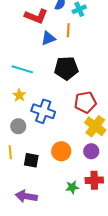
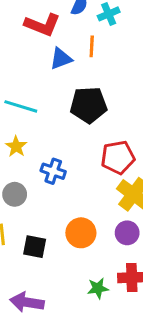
blue cross: (43, 111) -> (53, 171), size x0.7

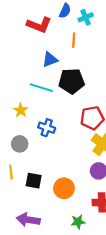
blue triangle: (61, 59) -> (50, 59), moved
cyan line: (21, 106) -> (41, 88), moved
orange circle: (81, 233) -> (64, 188), moved
green star: (98, 288) -> (78, 222), moved

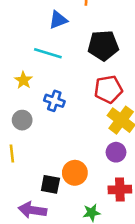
black pentagon: (72, 81) -> (103, 46), moved
black square: (34, 181) -> (50, 184), moved

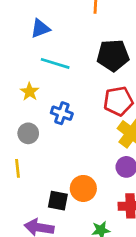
blue triangle: (58, 20) -> (40, 28), moved

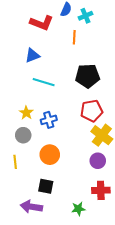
yellow star: (30, 92) -> (26, 113), moved
blue cross: (62, 113) -> (49, 120), turned -35
orange circle: (83, 188) -> (50, 155), moved

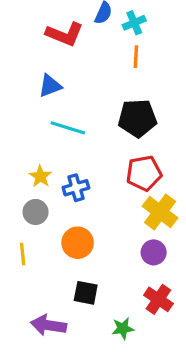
orange line: (74, 37) -> (136, 57), moved
black square: (46, 186) -> (86, 293), moved
red cross: (101, 190) -> (158, 299), turned 36

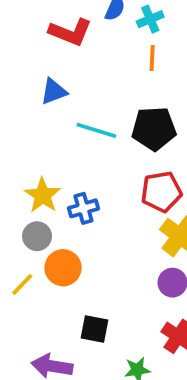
cyan line: (68, 128) -> (96, 130), moved
yellow star: (40, 176) -> (43, 195), size x1.4
orange circle: (78, 243) -> (63, 268), moved
yellow line: (23, 254) -> (22, 284), turned 50

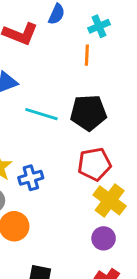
cyan cross: (150, 19) -> (99, 26), moved

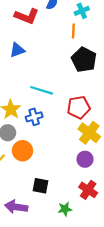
black pentagon: (88, 113) -> (84, 60), moved, turned 30
cyan line: (41, 114) -> (42, 90), moved

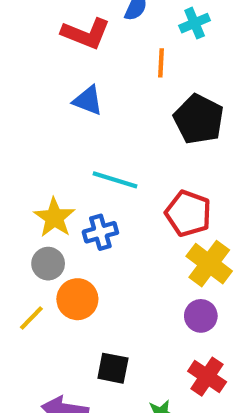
orange line: (73, 31) -> (161, 63), moved
blue triangle: (17, 50) -> (88, 100), moved, turned 42
red pentagon: (79, 107) -> (188, 213), turned 30

